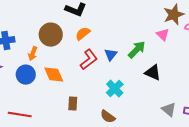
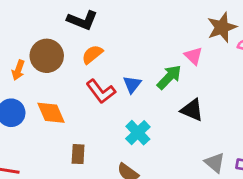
pink triangle: (163, 35) -> (193, 56), moved
orange arrow: (33, 54) -> (18, 70), moved
red L-shape: (89, 60) -> (101, 91), turned 90

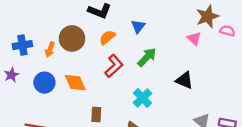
pink triangle: (193, 56) -> (194, 38), moved
green arrow: (169, 77) -> (147, 57), moved
blue triangle: (132, 84) -> (138, 26), moved
red L-shape: (101, 91) -> (114, 66), turned -95

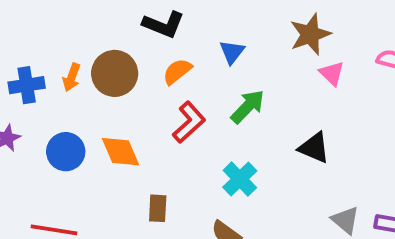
brown star: (208, 16) -> (310, 34), moved
orange arrow: (50, 49) -> (72, 77), moved

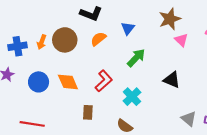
red L-shape: (189, 122) -> (104, 81), moved

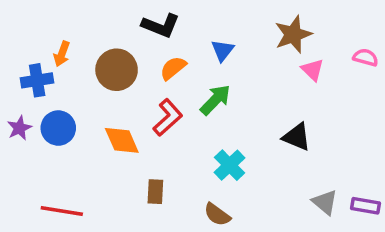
orange arrow: (42, 42) -> (62, 54), moved
green arrow: (136, 58) -> (215, 100), moved
red L-shape: (104, 81) -> (168, 117), moved
blue circle: (39, 82) -> (58, 128), moved

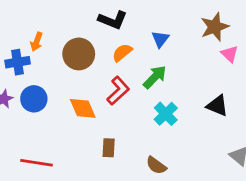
cyan cross: (230, 165) -> (166, 114), moved

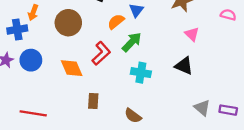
orange semicircle: (122, 53) -> (116, 22), moved
pink triangle: (230, 54) -> (192, 34), moved
cyan cross: (166, 114) -> (141, 73), turned -36

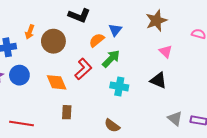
orange arrow: (33, 13) -> (30, 32), moved
brown rectangle: (93, 101) -> (67, 112), moved

